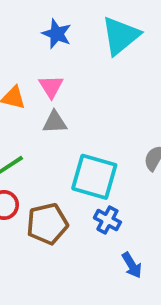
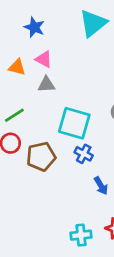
blue star: (57, 34) -> (34, 27), moved
pink triangle: (51, 86) -> (44, 59), turned -30

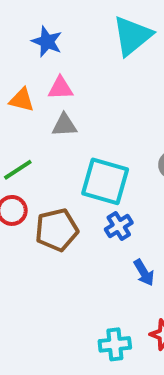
pink triangle: (44, 59) -> (61, 88), turned -30
blue cross: (84, 154) -> (119, 226), turned 30

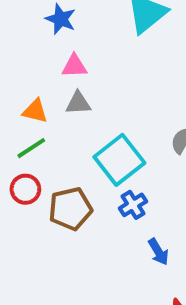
orange triangle: (22, 100) -> (35, 111), moved
cyan square: (105, 181) -> (119, 160), turned 36

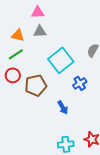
blue cross: (133, 205) -> (80, 83), moved
blue arrow: (158, 252) -> (63, 107), moved

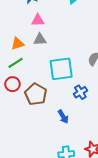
orange triangle: (18, 35) -> (18, 44), turned -32
cyan square: (61, 60) -> (61, 69), turned 30
brown pentagon: (36, 85) -> (36, 94), turned -30

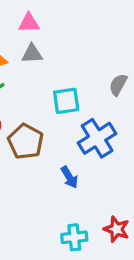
cyan square: (61, 69) -> (66, 101), size x0.7
blue cross: (80, 92) -> (97, 138), size x1.6

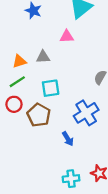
pink triangle: (29, 23) -> (67, 36), moved
cyan square: (66, 101) -> (51, 88), moved

